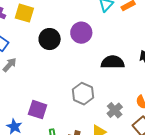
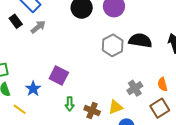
gray hexagon: (83, 94) -> (113, 45), moved

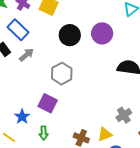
gray hexagon: (113, 45) -> (62, 74), moved
green arrow: (70, 104) -> (44, 133), moved

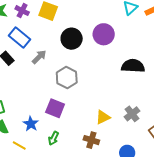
gray arrow: (27, 55) -> (39, 57), moved
green arrow: (44, 133) -> (53, 138), turned 32
yellow triangle: (105, 134) -> (103, 117), moved

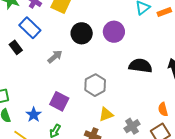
gray arrow: (39, 57) -> (55, 57), moved
gray hexagon: (67, 77) -> (95, 85), moved
gray cross: (132, 114) -> (132, 126), moved

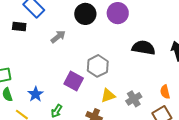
black rectangle: (16, 47) -> (19, 27), turned -48
purple square: (59, 101) -> (74, 81), moved
gray cross: (132, 126) -> (134, 99), moved

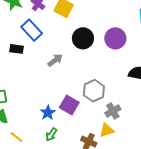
blue star: (36, 94) -> (48, 113), moved
yellow triangle: (108, 96) -> (107, 130), moved
gray cross: (134, 99) -> (113, 111), moved

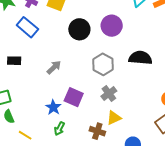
black rectangle: (16, 49) -> (14, 61), moved
gray arrow: (55, 60) -> (54, 67), moved
gray hexagon: (94, 91) -> (103, 64), moved
gray cross: (113, 111) -> (109, 94), moved

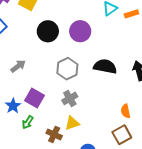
green arrow: (59, 129) -> (28, 122), moved

